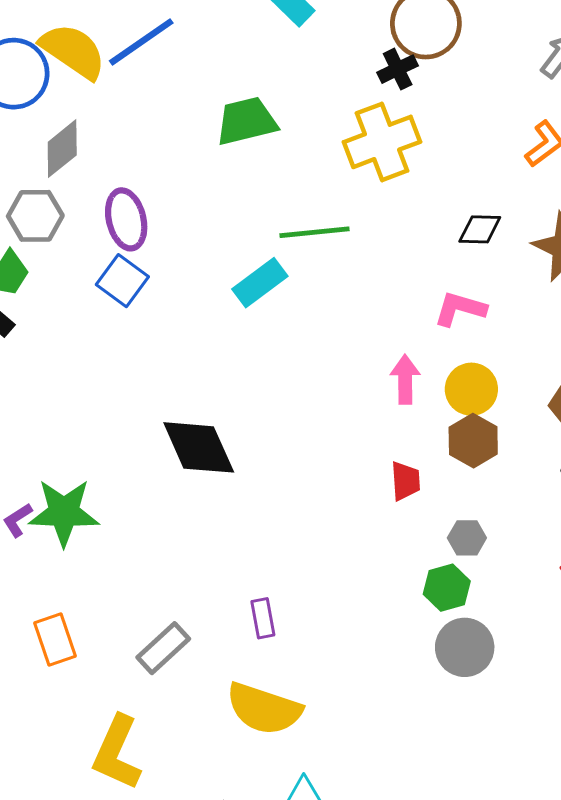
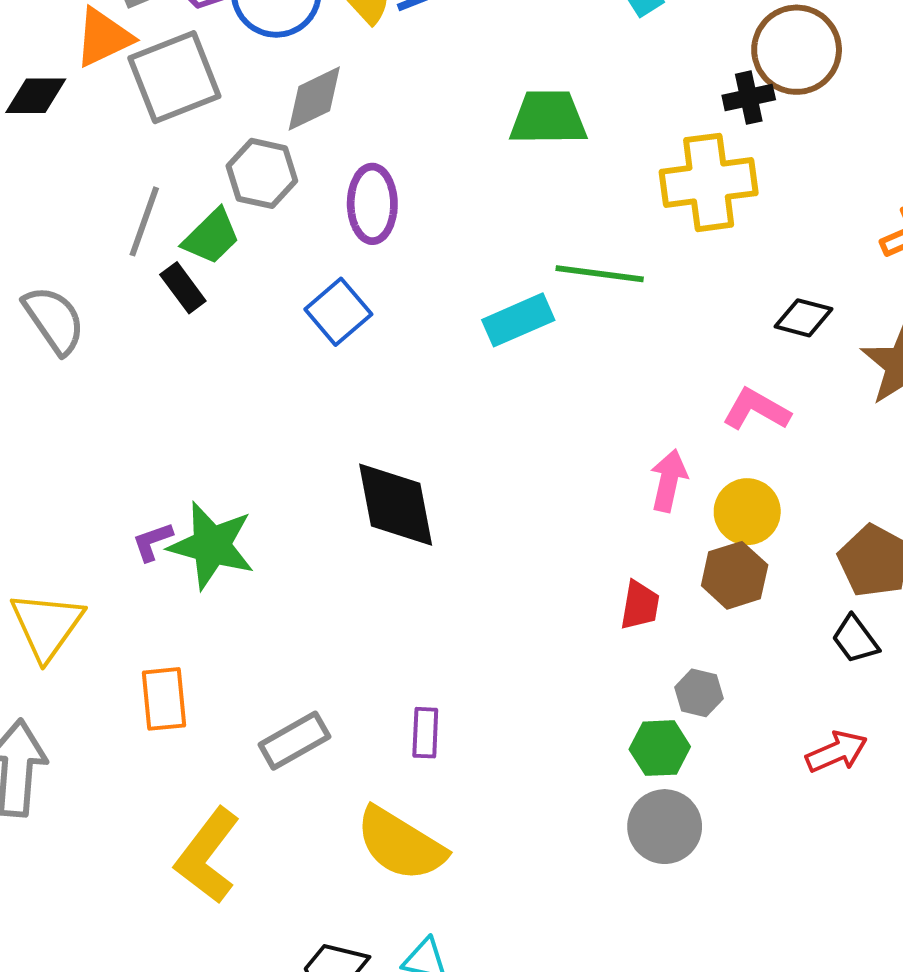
blue square: (122, 281) -> (338, 312), moved

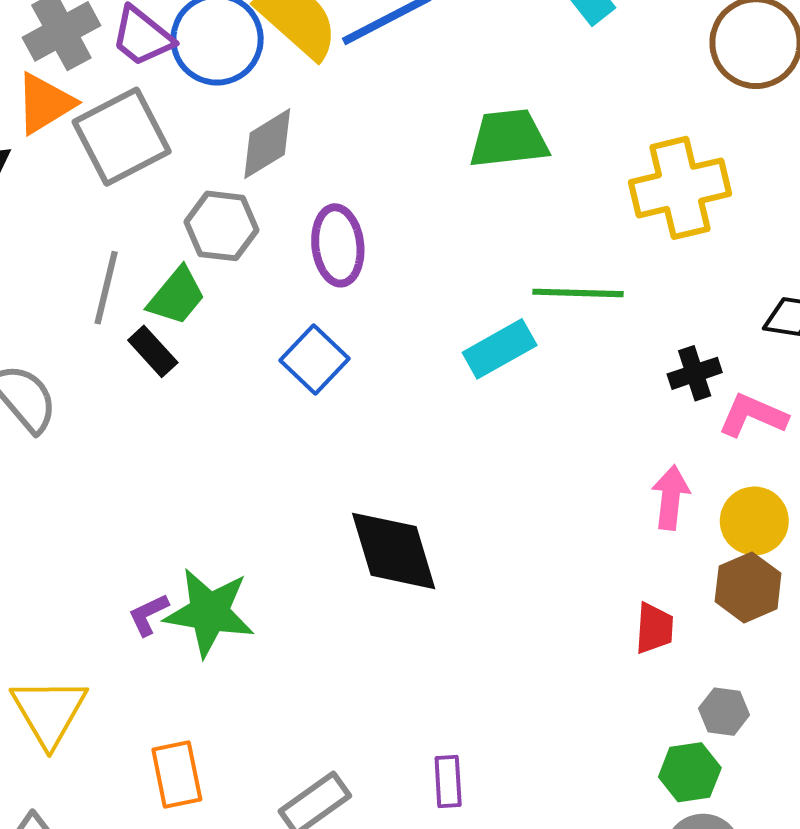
black cross: (749, 98) -> (695, 373), moved

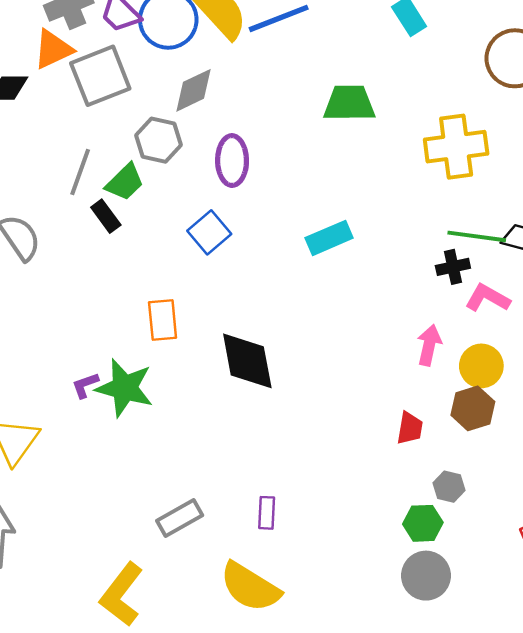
green line: (578, 293) -> (477, 236), moved
orange rectangle: (177, 774) -> (163, 320), moved

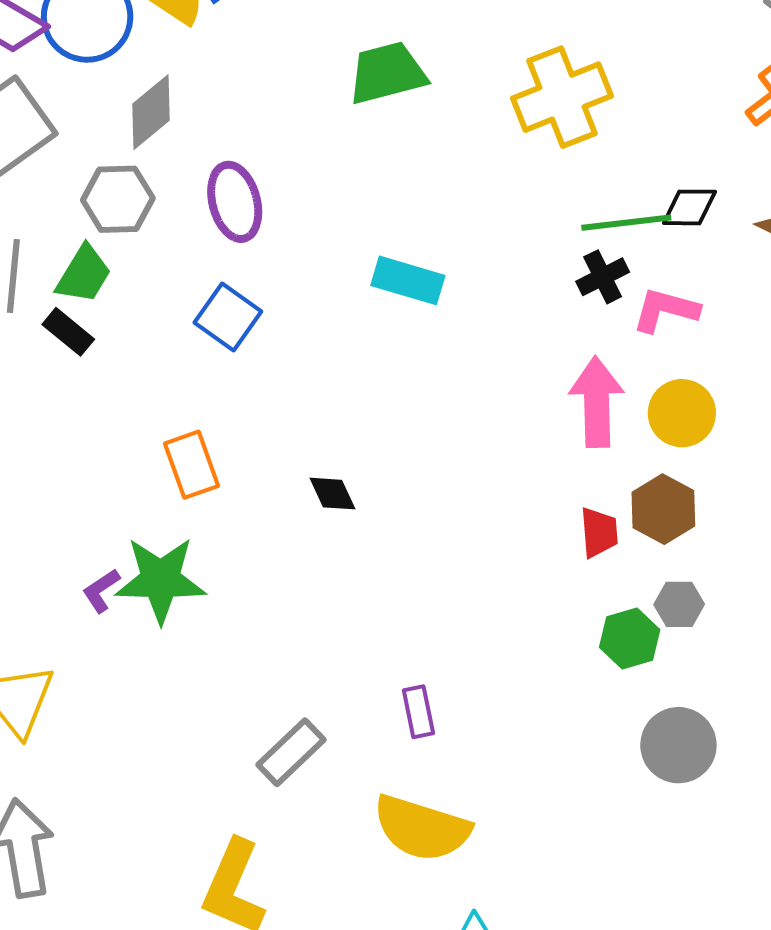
cyan rectangle: (329, 238) -> (408, 280), turned 54
pink arrow: (429, 345) -> (597, 402), size x1.4
black diamond: (247, 361) -> (333, 494), size x0.5
brown hexagon: (473, 408) -> (663, 509), moved
green hexagon: (423, 523) -> (630, 638), moved

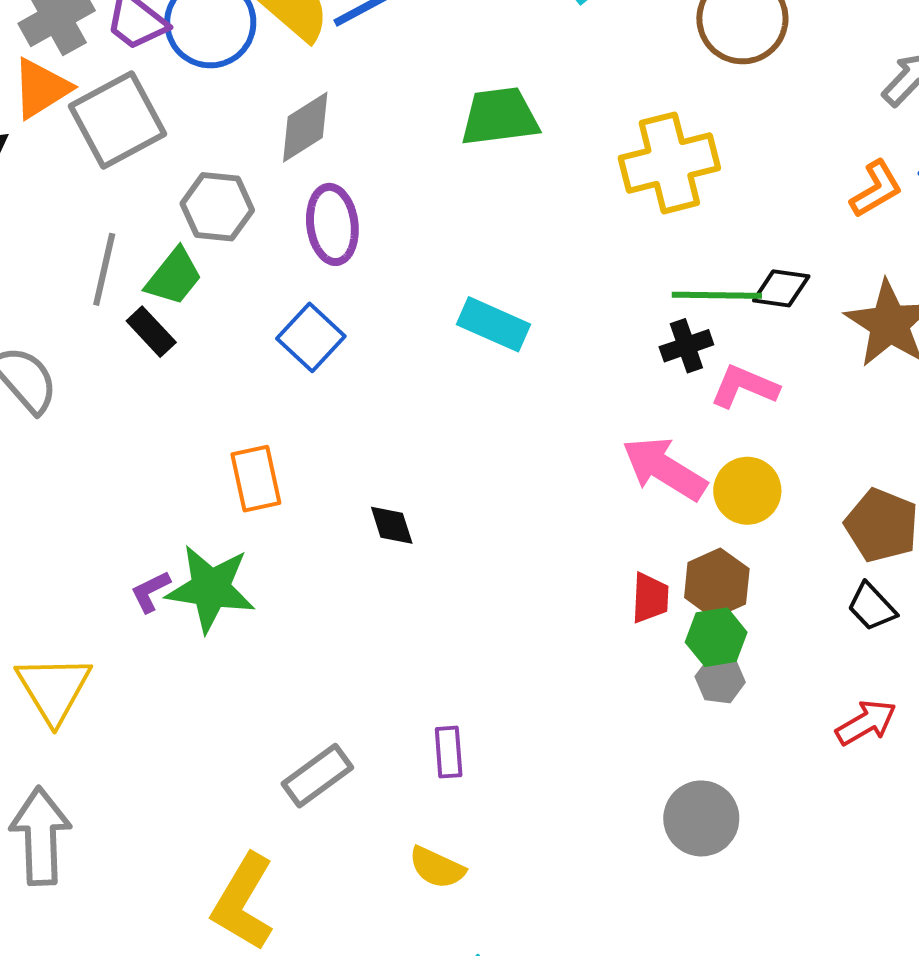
gray diamond: (151, 112) -> (305, 127), moved
pink arrow: (597, 402) -> (664, 469), turned -64
green hexagon: (630, 638) -> (716, 637), moved
yellow semicircle: (422, 828) -> (437, 868), size x0.6

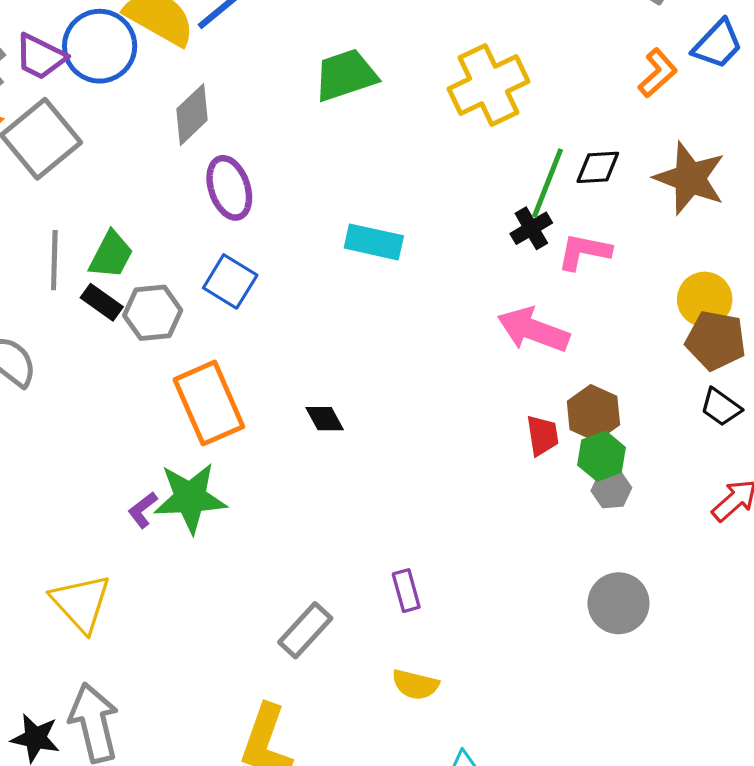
gray hexagon: (217, 207) -> (153, 313), moved
green line: (717, 295) -> (548, 183), turned -58
orange rectangle: (256, 479) -> (209, 403), size x1.5
yellow circle: (747, 491) -> (705, 299), moved

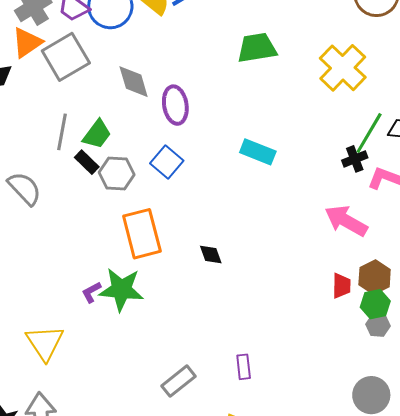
yellow cross: (488, 85) -> (343, 68), turned -30
gray diamond: (192, 115) -> (134, 82), moved, turned -72

